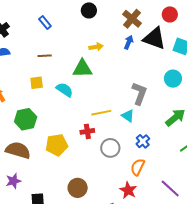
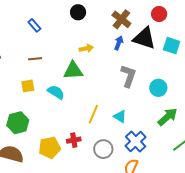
cyan circle: (173, 79) -> (158, 88), moved
gray L-shape: (139, 93) -> (128, 76), moved
yellow line: (101, 113) -> (93, 114), turned -54
red cross: (87, 131) -> (74, 140), moved
blue cross: (143, 141) -> (136, 142), size x1.5

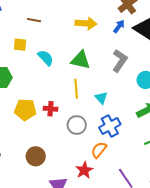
yellow arrow: (86, 48) -> (86, 23), size x1.5
green triangle: (73, 71) -> (81, 60), moved
yellow line: (93, 114) -> (76, 89), turned -42

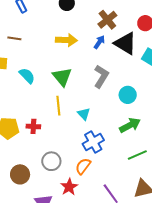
green triangle: (81, 60) -> (62, 77), turned 40
gray circle: (77, 125) -> (51, 161), moved

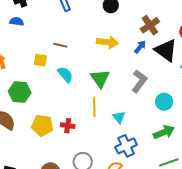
brown line: (14, 38) -> (60, 45), moved

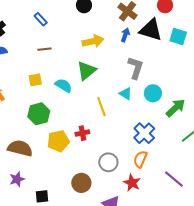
brown line: (60, 45) -> (44, 49), moved
green triangle: (100, 78) -> (86, 71), moved, turned 45
green hexagon: (20, 92) -> (39, 114), moved
cyan circle: (164, 102) -> (153, 93), moved
cyan triangle: (119, 117) -> (126, 94), moved

